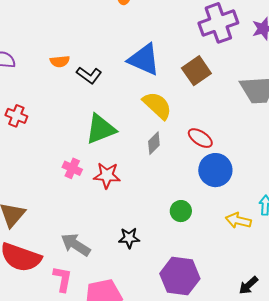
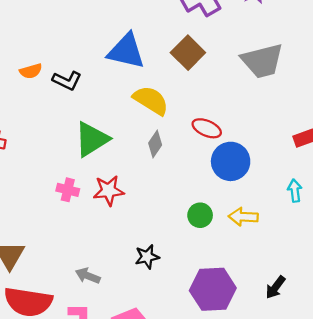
yellow arrow: (238, 221) -> (243, 217), moved
gray arrow: (76, 245) -> (88, 276), size x0.7
black arrow: (248, 285) -> (275, 287), moved

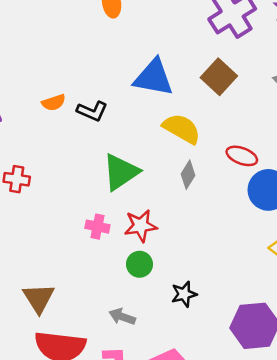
green circle: (200, 215) -> (140, 264), moved

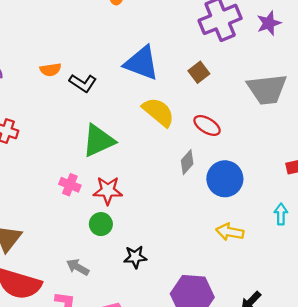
brown square: (219, 77) -> (199, 72), size x0.7
red ellipse: (242, 156) -> (207, 125), moved
gray diamond: (188, 175) -> (187, 162), moved

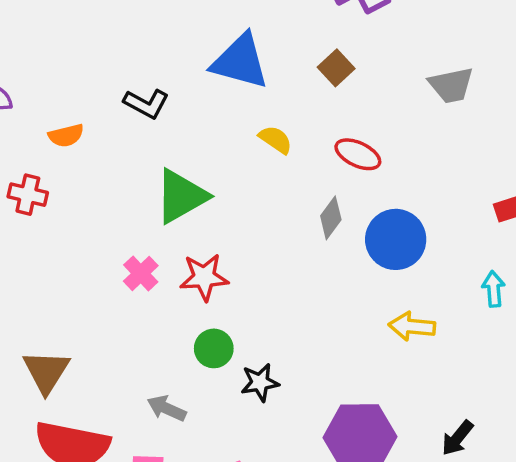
orange semicircle: (50, 70) -> (66, 136), moved
gray trapezoid: (267, 89) -> (451, 85), size x0.7
yellow semicircle: (158, 112) -> (276, 140), size x0.6
pink cross: (70, 185) -> (141, 273), turned 30
green circle: (101, 224) -> (214, 348), moved

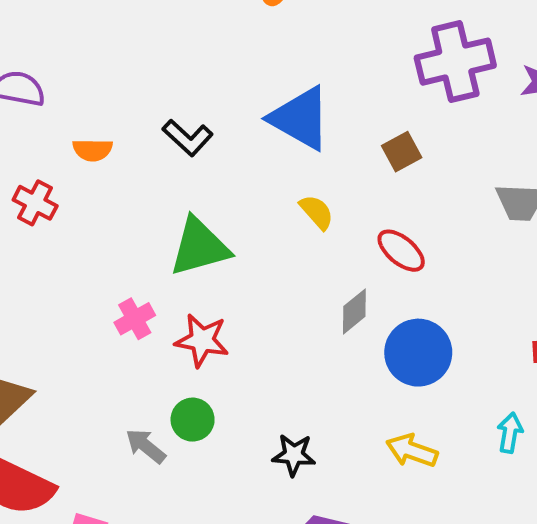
black star: (260, 382) -> (294, 455), moved
gray arrow: (166, 408) -> (146, 446), moved

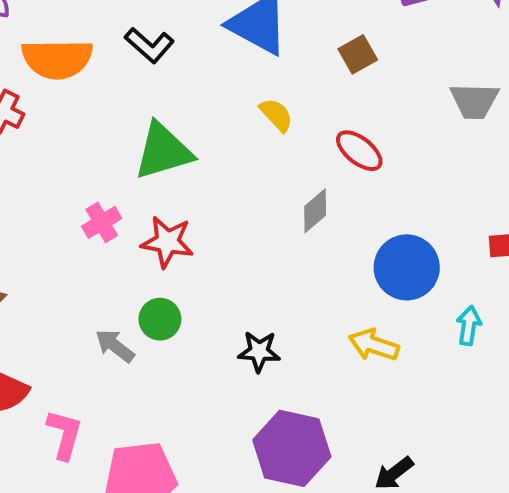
orange semicircle: (93, 150) -> (57, 59), size x1.8
blue circle: (418, 353) -> (407, 267), moved

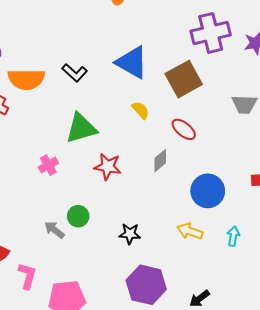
brown square: (358, 54) -> (184, 79), size x1.8
red star: (167, 242) -> (108, 166), moved
cyan arrow: (469, 326) -> (233, 236), moved

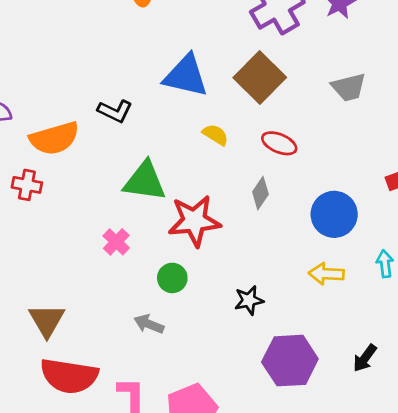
green triangle: (81, 128) -> (145, 181), turned 40
red star: (108, 166) -> (194, 221), size x1.4
green circle: (78, 216) -> (172, 278), moved

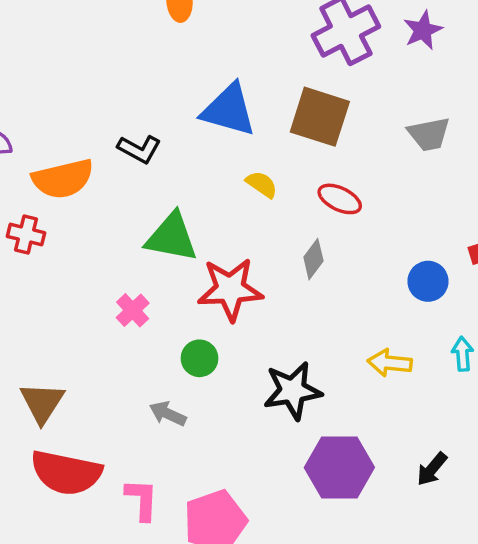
brown square: (260, 78) -> (320, 117), turned -30
blue circle: (334, 214) -> (428, 281), moved, size x0.7
black star: (249, 300) -> (293, 391), size x1.6

